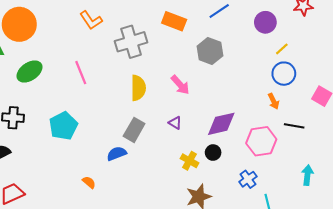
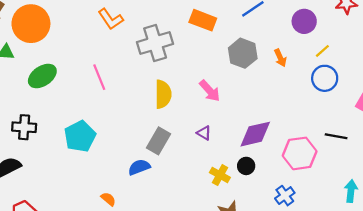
orange arrow: (274, 101) -> (280, 58), moved

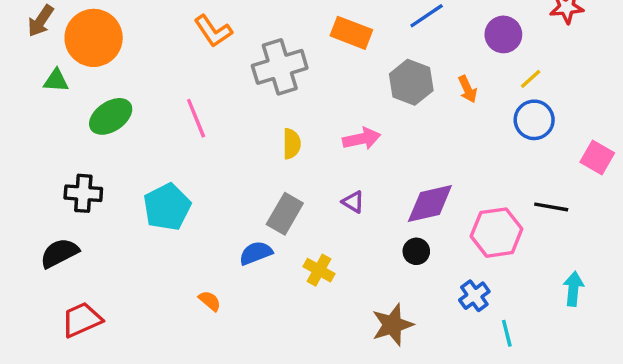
pink arrow: (210, 91) -> (362, 139), turned -60
yellow semicircle: (163, 94) -> (292, 144), size x0.7
yellow cross: (220, 175) -> (319, 270), moved

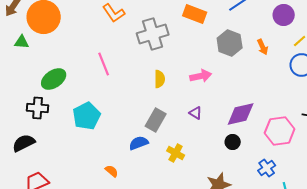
green ellipse: (111, 116) -> (54, 79), moved

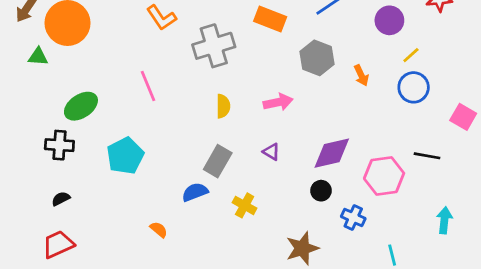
orange arrow: (263, 47) -> (361, 75), moved
black semicircle: (24, 143) -> (61, 199), moved, size x0.6
blue cross: (267, 168) -> (353, 217), moved, turned -30

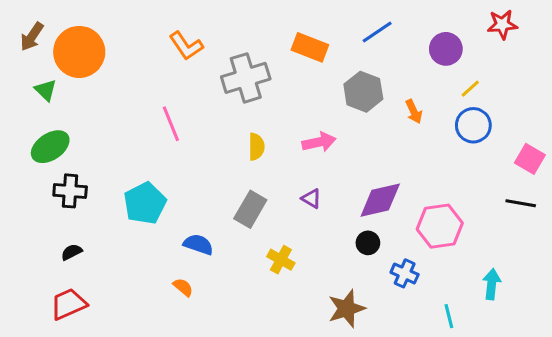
green triangle: (38, 57) -> (46, 90), turned 40
green ellipse: (81, 106) -> (50, 147), moved
black line: (427, 156) -> (521, 203), moved
blue semicircle: (195, 192) -> (198, 244), moved, turned 40
cyan arrow: (444, 220) -> (492, 284), moved

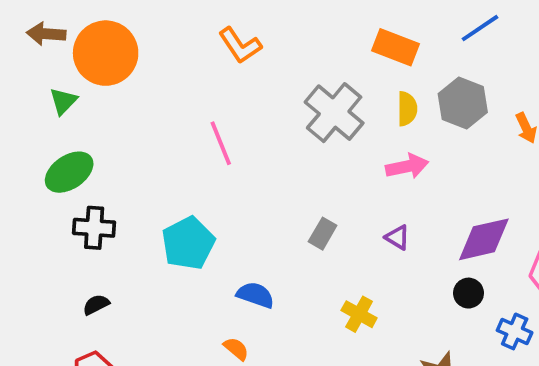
brown arrow: (32, 37) -> (46, 34), turned 60
gray cross: (246, 78) -> (334, 113), moved, turned -33
green triangle: (46, 90) -> (63, 101), turned 30
yellow semicircle: (256, 147) -> (407, 109), moved
gray rectangle: (250, 209) -> (323, 234), moved, size x0.7

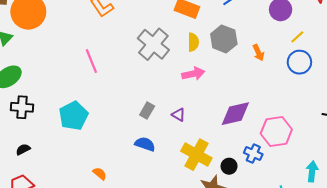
purple triangle: (397, 237) -> (179, 115), moved
black circle: (468, 293) -> (229, 166), moved
blue semicircle: (255, 295) -> (145, 144), moved
yellow cross: (359, 314) -> (196, 155), moved, size x1.6
blue cross: (515, 331) -> (253, 154), moved

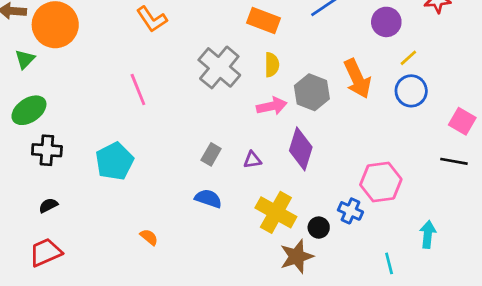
gray hexagon: (224, 39) -> (312, 92), moved
orange arrow: (258, 53) -> (357, 78), size x1.8
purple diamond: (235, 114) -> (301, 149), moved, turned -60
purple triangle: (179, 115) -> (252, 160), turned -40

